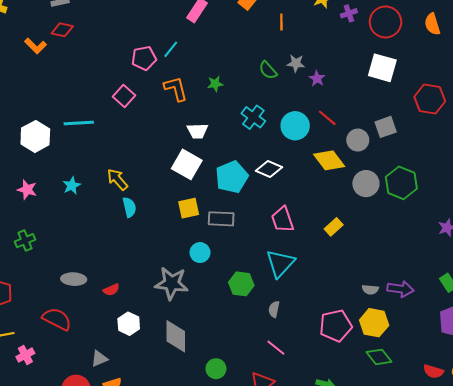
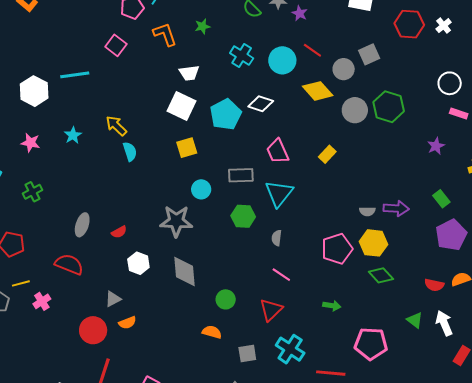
gray rectangle: (221, 219) -> (241, 175), moved
gray ellipse: (74, 279) -> (82, 225), turned -70

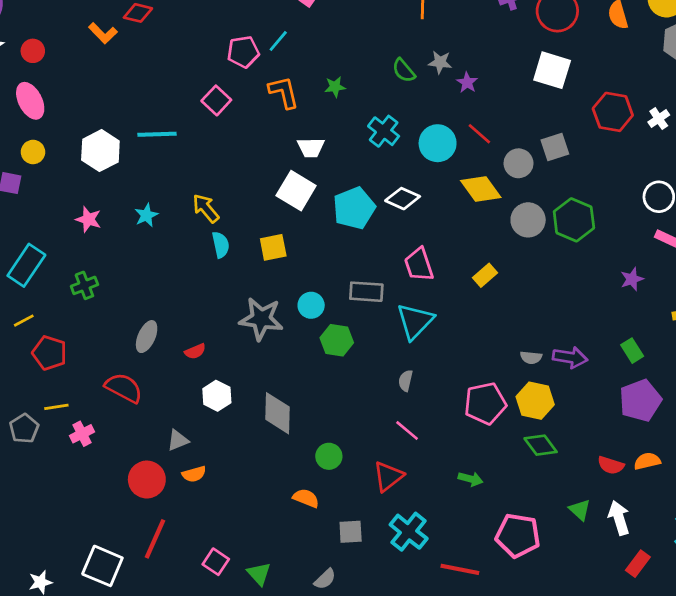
yellow square: (187, 148) -> (273, 247), moved
green hexagon: (243, 216) -> (337, 340), moved
gray star: (176, 221) -> (261, 319), moved

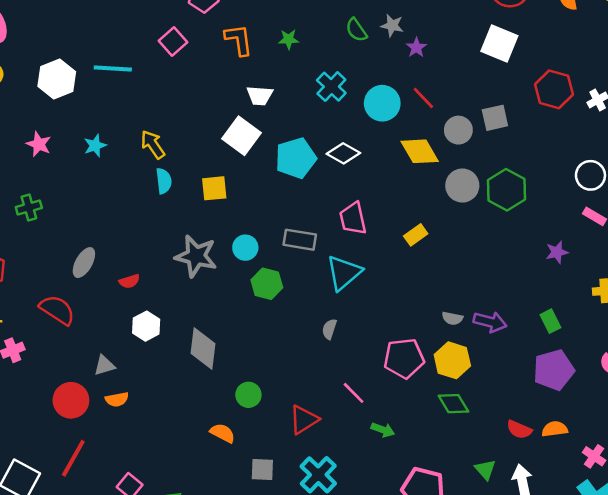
pink line: (407, 431) -> (354, 393), moved

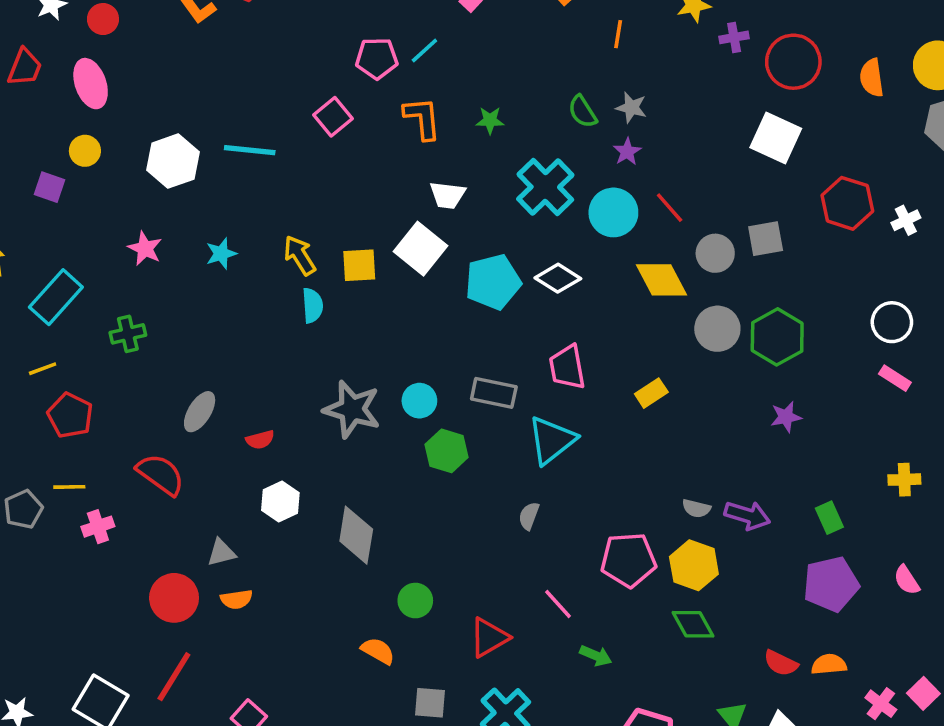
purple star: (416, 47) -> (627, 152), moved
cyan cross: (331, 87) -> (545, 187), size x1.4
yellow square: (214, 188) -> (359, 265), moved
purple star: (557, 252) -> (786, 417), moved

